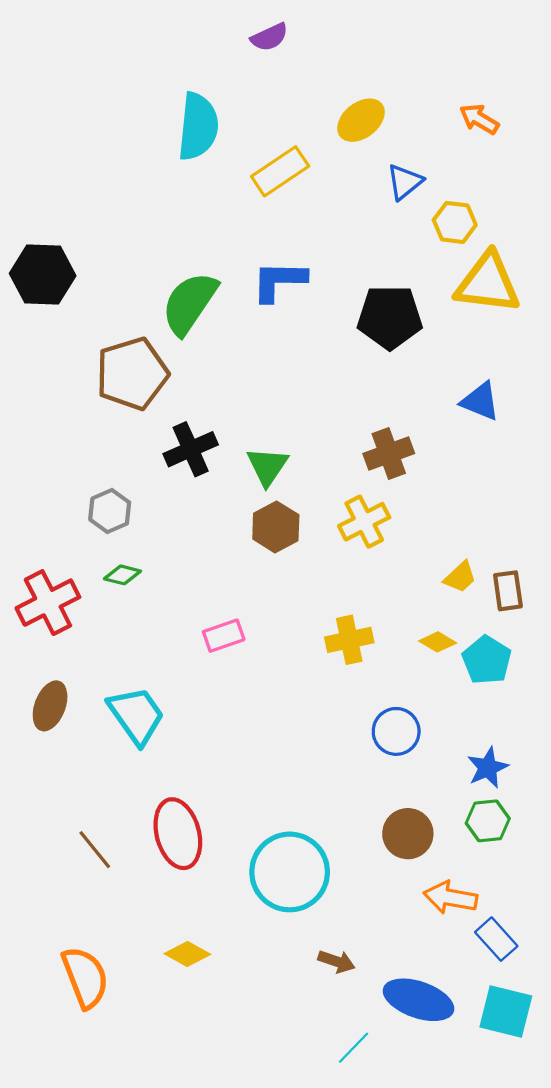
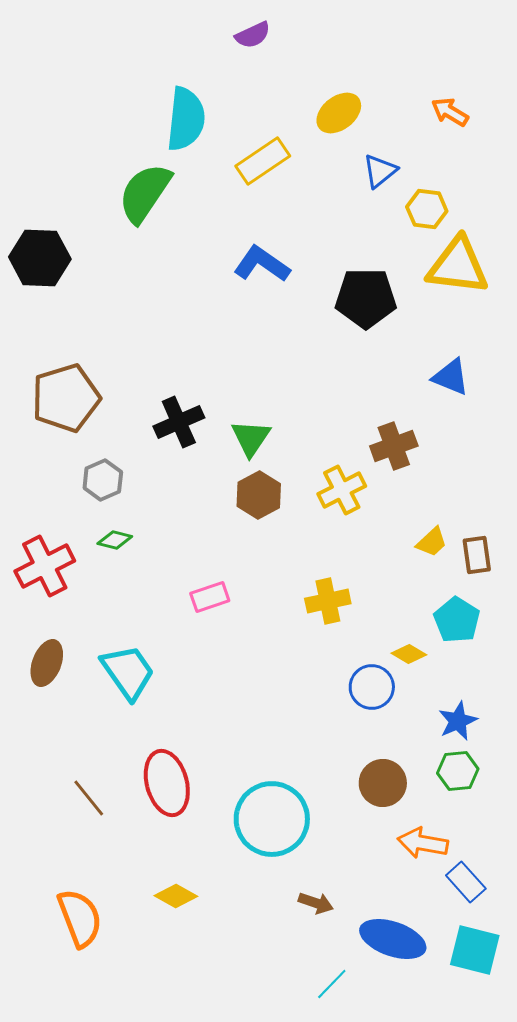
blue L-shape: (279, 281) -> (262, 264), turned 34
green semicircle: (190, 303) -> (145, 193), moved
brown pentagon: (132, 374) -> (66, 398), moved
brown cross: (389, 453) -> (394, 446), moved
yellow diamond: (438, 642) -> (409, 654), moved

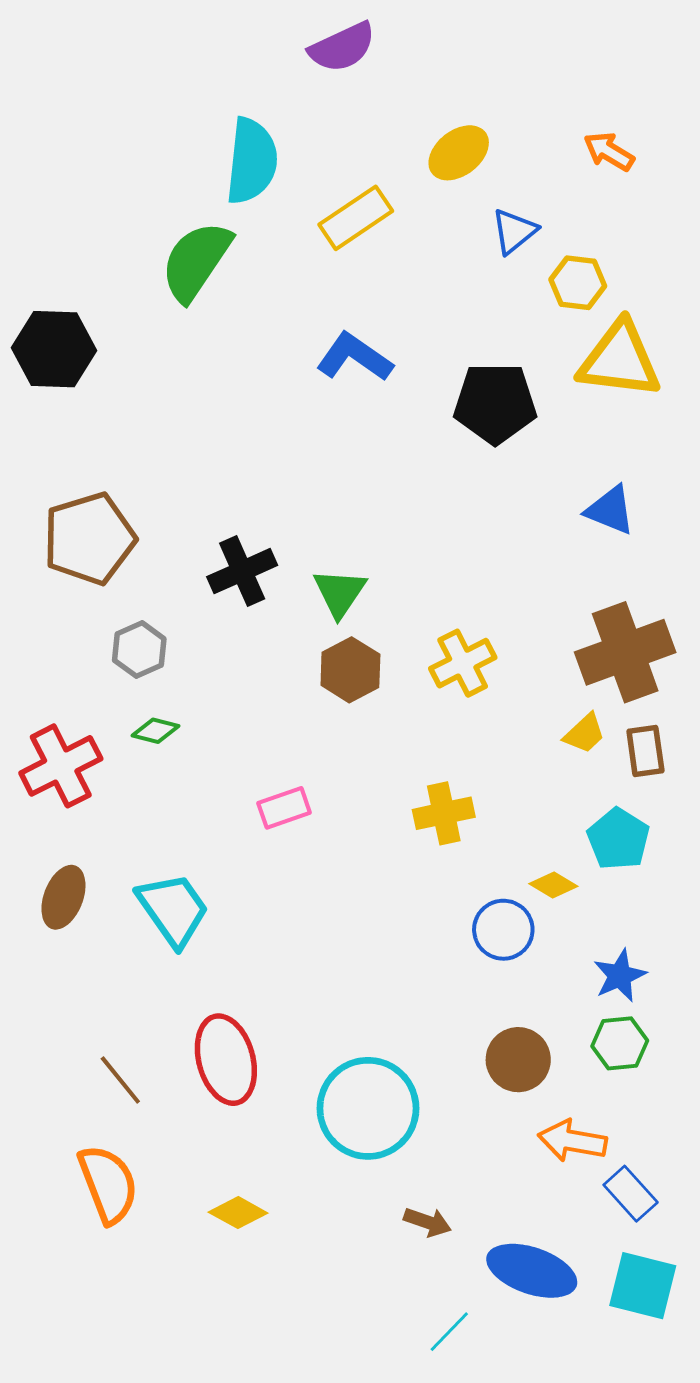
purple semicircle: (253, 35) -> (342, 47), size x1.4
brown cross: (394, 446) -> (625, 652), moved, size x1.5
orange semicircle: (80, 918) -> (108, 1184), moved

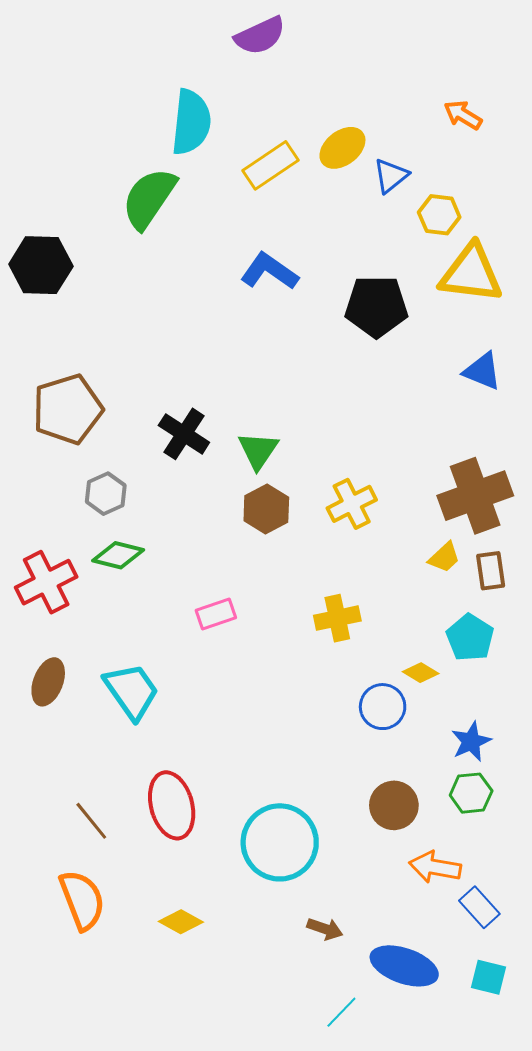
yellow ellipse: (459, 153) -> (342, 148), moved
blue triangle: (610, 510) -> (482, 371), moved
black cross: (242, 571) -> (184, 434), turned -33
green diamond: (156, 731) -> (118, 555), size x1.4
cyan square: (643, 1286) -> (489, 977), size x0.7

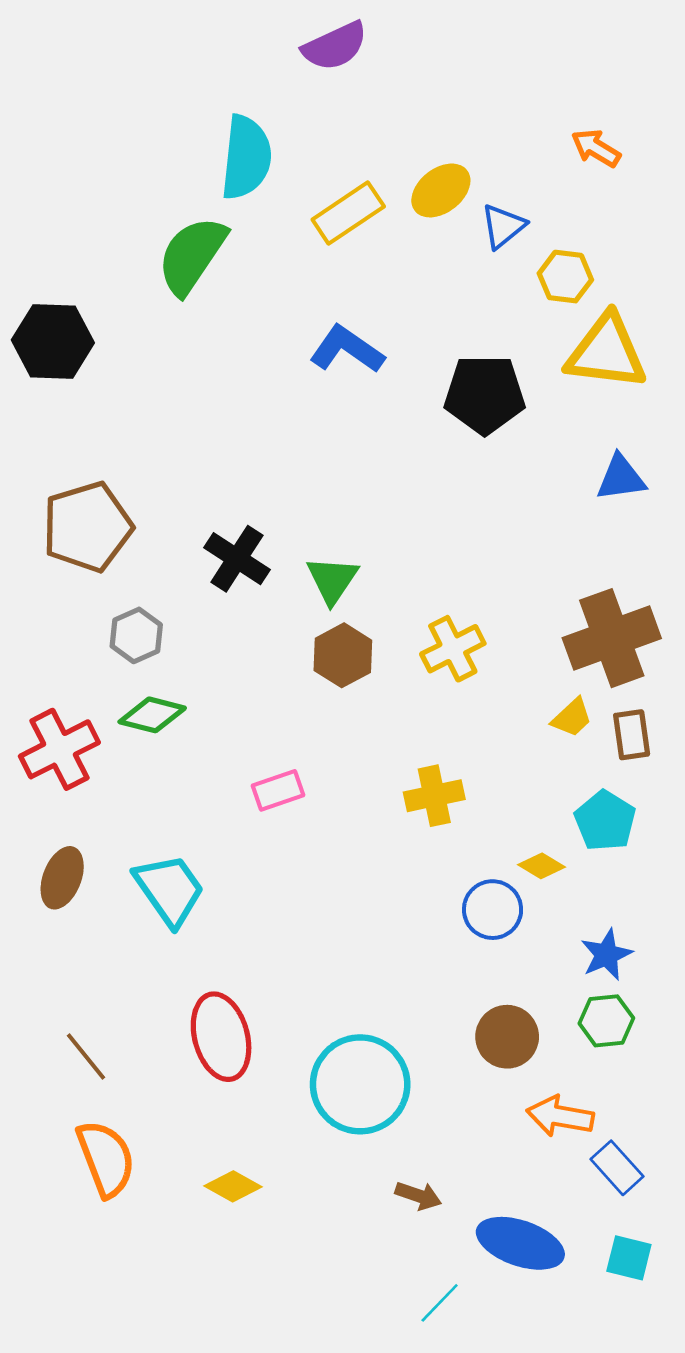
blue triangle: (482, 371) -> (621, 478), turned -30
brown line: (91, 821) -> (86, 1057), moved

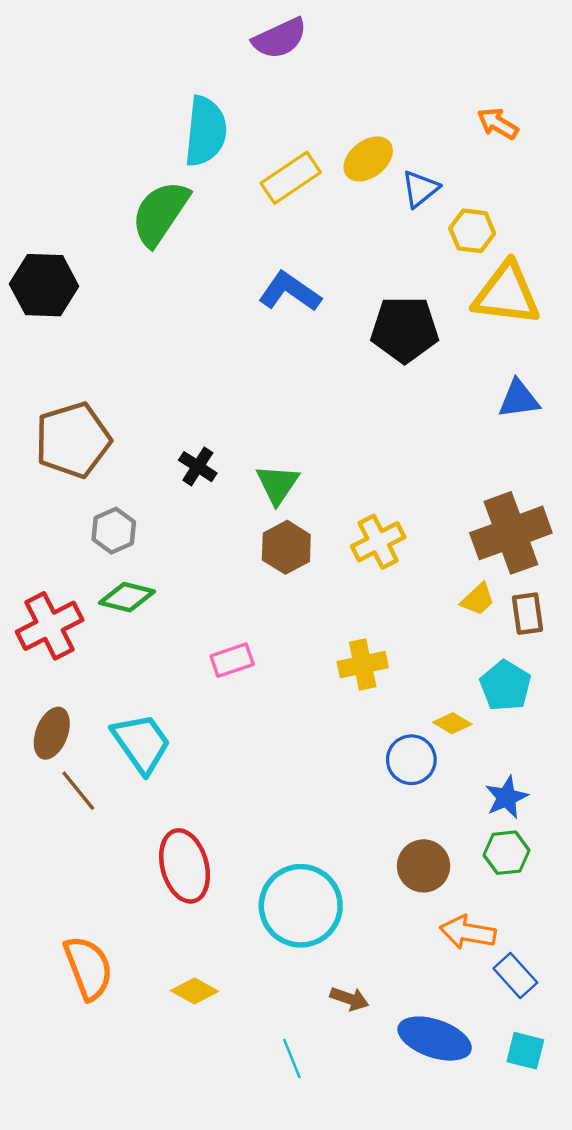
black cross: (237, 559) -> (198, 467), size x0.7
brown line: (86, 1057) -> (78, 791), moved
cyan line: (440, 1303) -> (292, 1058), moved, turned -66

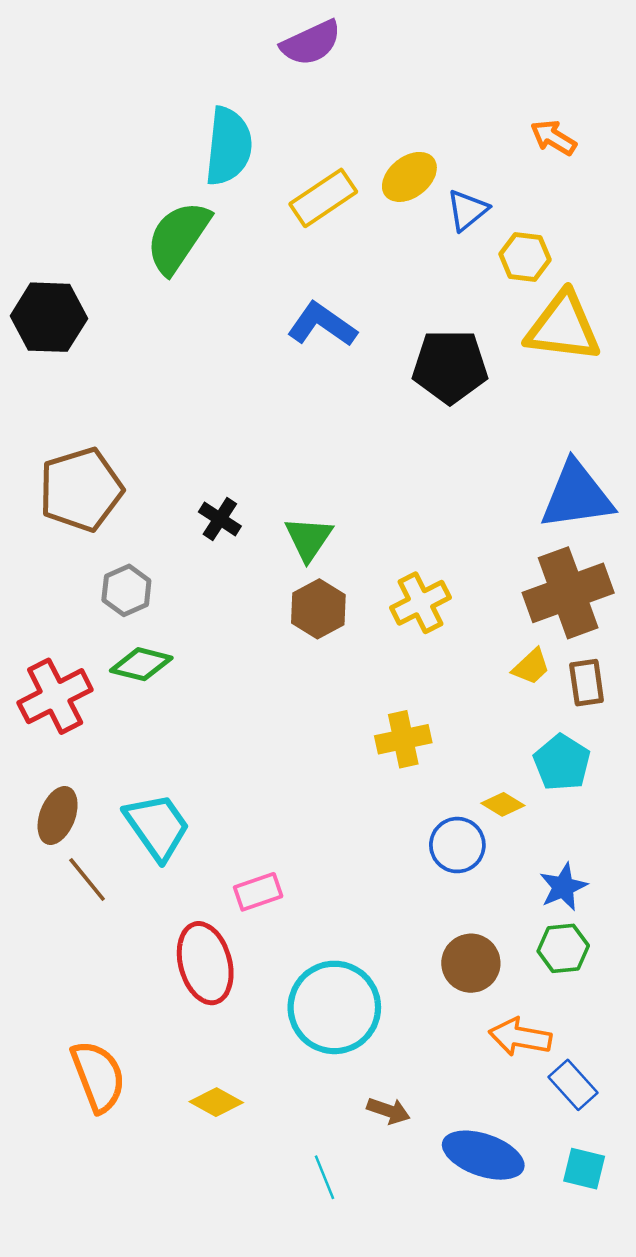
blue triangle: (519, 399) -> (577, 496), moved, size x1.6
pink rectangle: (232, 660) -> (258, 892), moved

